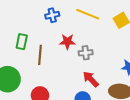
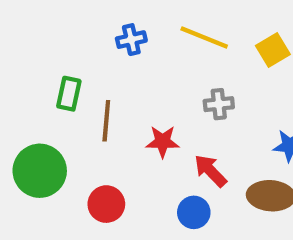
red star: (67, 42) -> (163, 142), moved
gray cross: (86, 53) -> (219, 104), moved

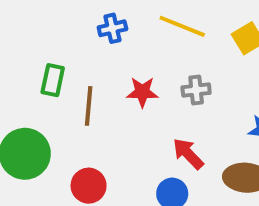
red star: (163, 142) -> (142, 92), moved

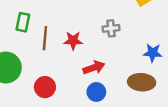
red star: (142, 92) -> (73, 41), moved
red arrow: (188, 154) -> (94, 68), moved, turned 115

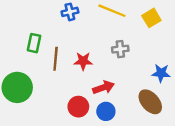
brown ellipse: (142, 82) -> (150, 102), turned 45
red circle: (45, 87) -> (78, 107), moved

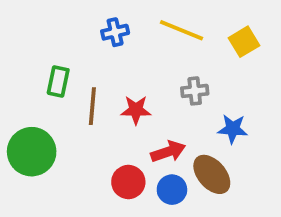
blue star: (161, 73) -> (233, 129), moved
brown ellipse: (150, 102) -> (212, 174), moved

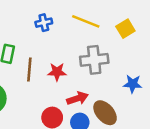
gray cross: (195, 91) -> (94, 60), size x1.6
blue star: (233, 129) -> (133, 84), moved

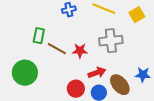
brown line: (29, 69) -> (57, 49), turned -66
blue star: (133, 84) -> (143, 75), moved

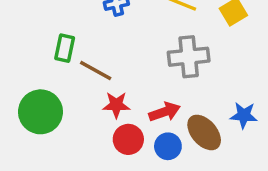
red star: (80, 51) -> (116, 105), moved

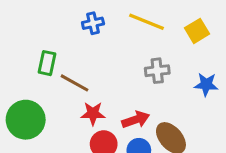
gray cross: (189, 57) -> (157, 71), size x0.7
blue star: (244, 115) -> (206, 84), moved

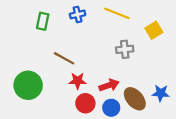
yellow square: (197, 31) -> (154, 30), moved
green rectangle: (47, 63) -> (43, 21), moved
blue star: (206, 84) -> (161, 93), moved

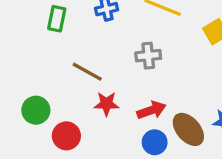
gray cross: (125, 49) -> (148, 56), moved
green circle: (28, 85) -> (36, 110), size x0.7
red circle: (85, 103) -> (66, 136), moved

